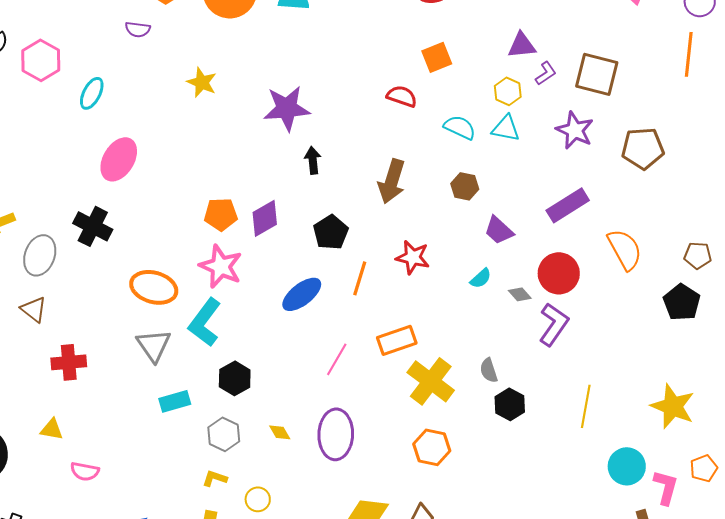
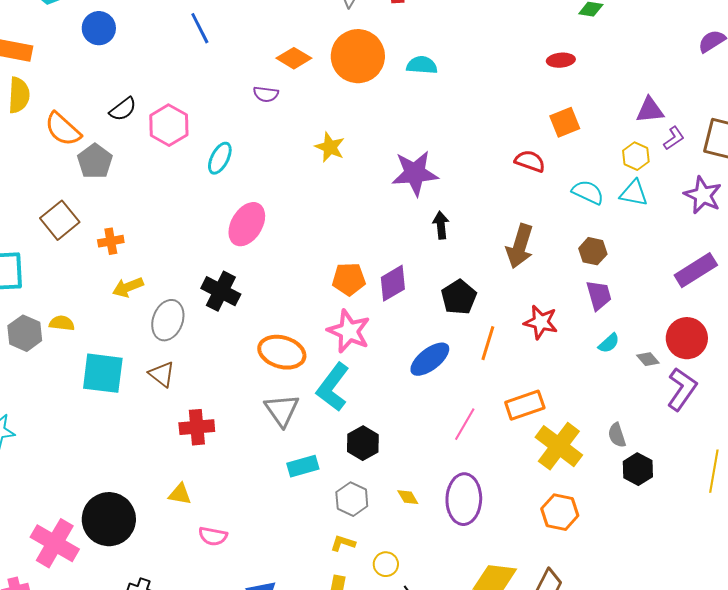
purple trapezoid: (499, 230) -> (599, 295), moved, turned -148

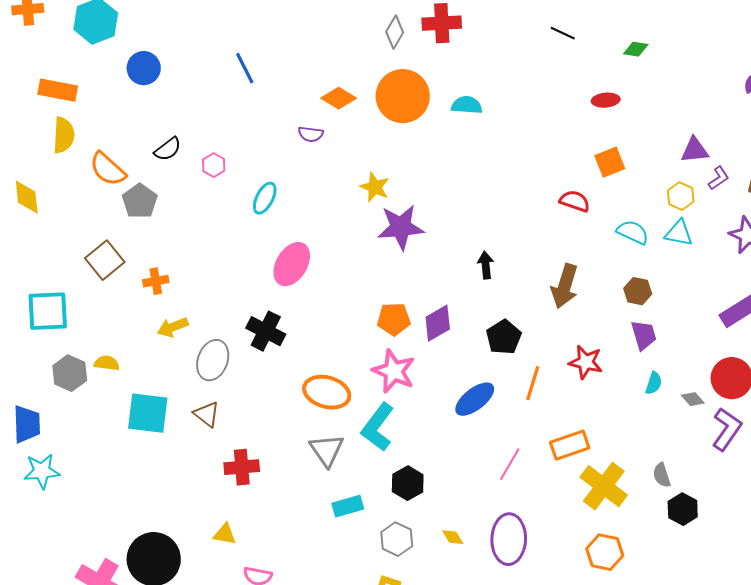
pink hexagon: (169, 125) -> (214, 165), size x0.6
purple star: (415, 173) -> (401, 227), moved
cyan semicircle: (609, 343) -> (654, 383), turned -30

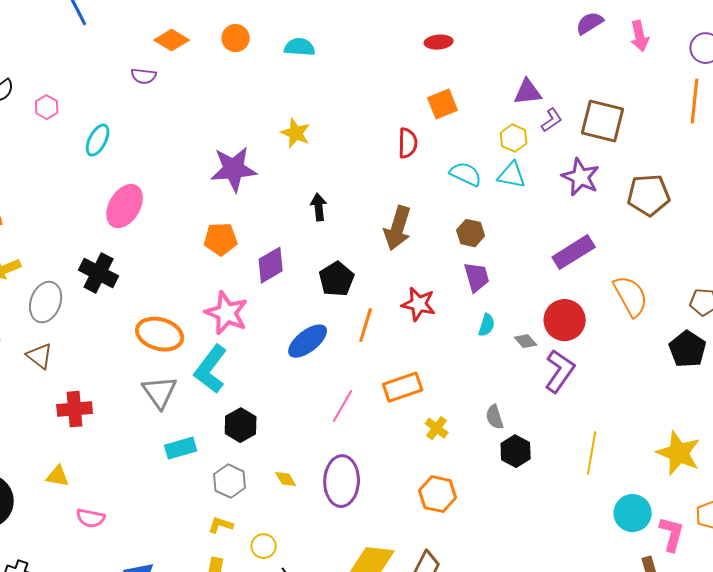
orange circle: (403, 96) -> (236, 38), size x0.5
yellow star: (375, 187) -> (296, 133), moved
red semicircle: (575, 201) -> (408, 143), turned 72
orange pentagon: (394, 319) -> (221, 239), moved
yellow cross: (604, 486) -> (437, 428), size x0.5

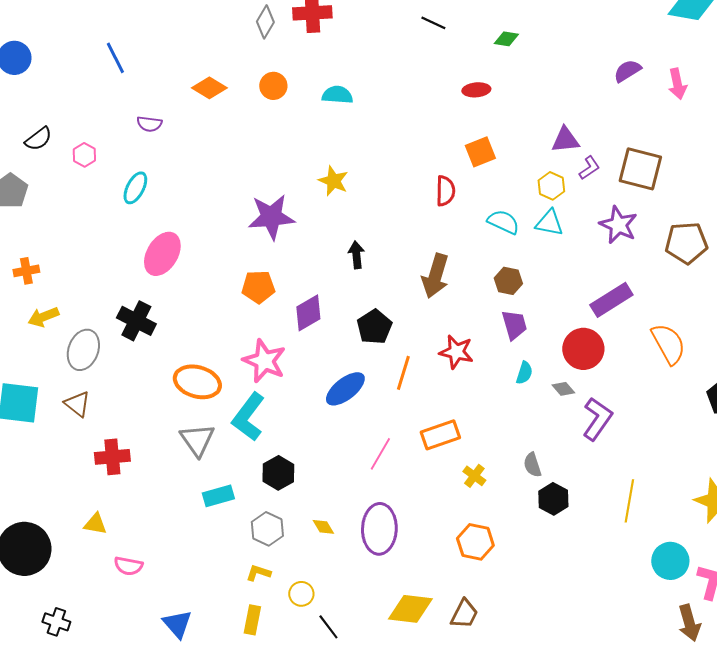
purple semicircle: (144, 76) -> (149, 124), moved
red circle: (565, 320) -> (583, 349), moved

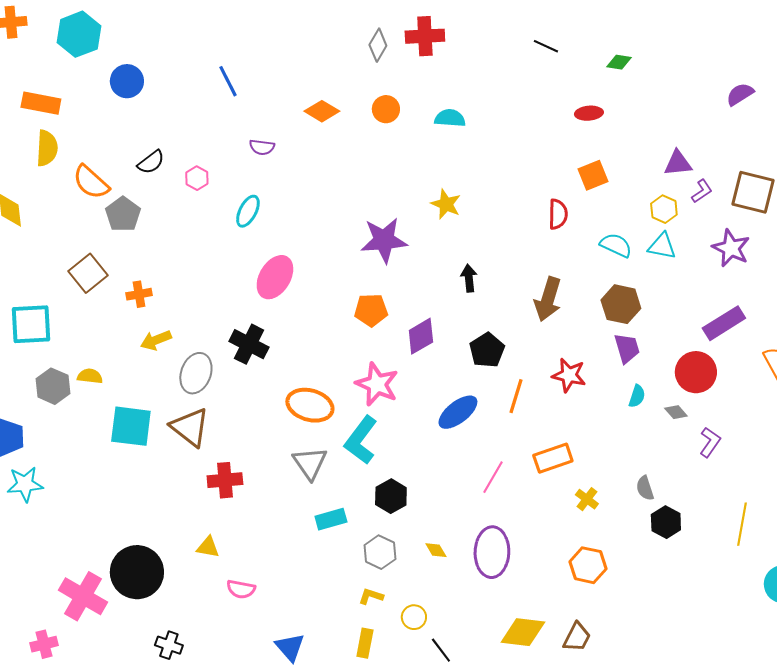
brown hexagon: (508, 281) -> (621, 304), size x1.4
brown triangle: (77, 404) -> (190, 427), size x1.5
purple L-shape: (597, 419) -> (710, 442), size x0.7

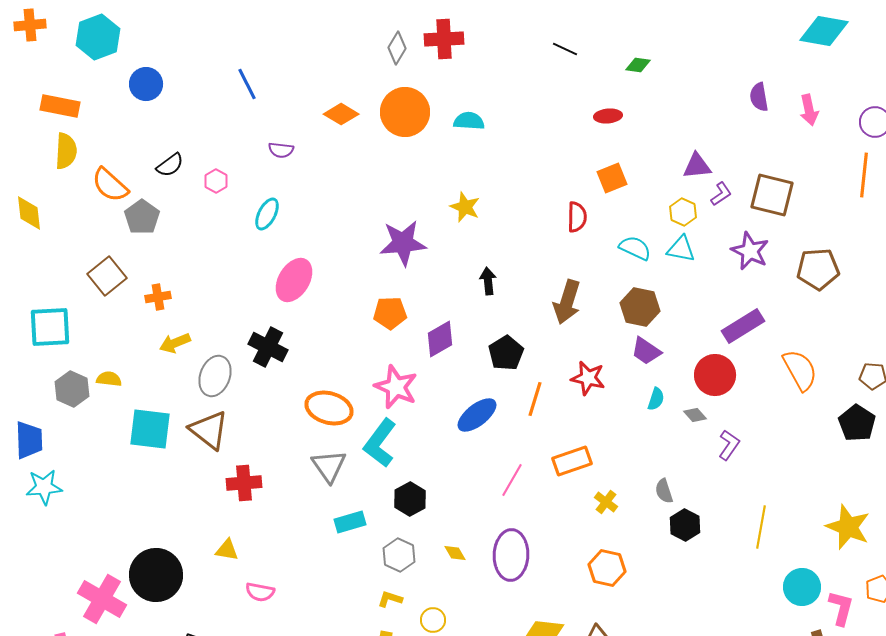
purple semicircle: (740, 94) -> (759, 97), turned -68
orange circle: (386, 109) -> (405, 112), size x1.8
purple trapezoid: (627, 348) -> (646, 351), turned 140

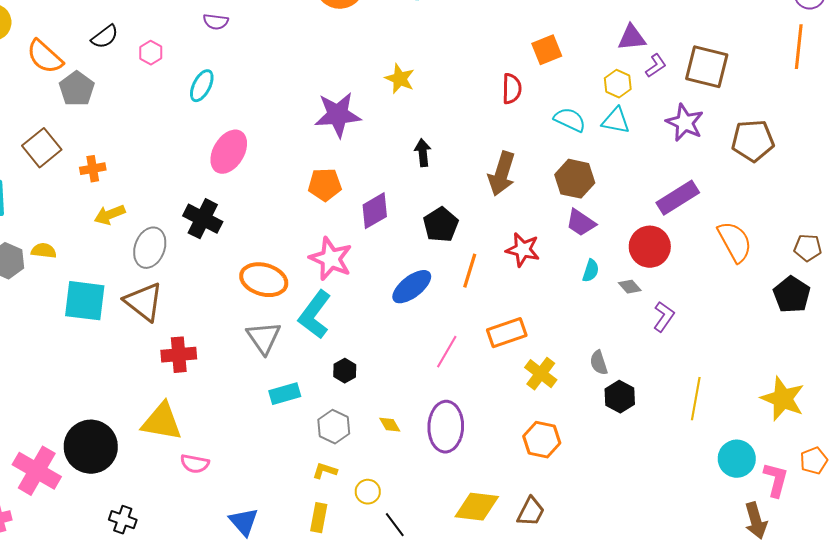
black hexagon: (410, 499) -> (345, 371), size x0.7
yellow cross: (606, 502) -> (541, 374), size x1.4
yellow triangle: (227, 550) -> (162, 422), size x1.8

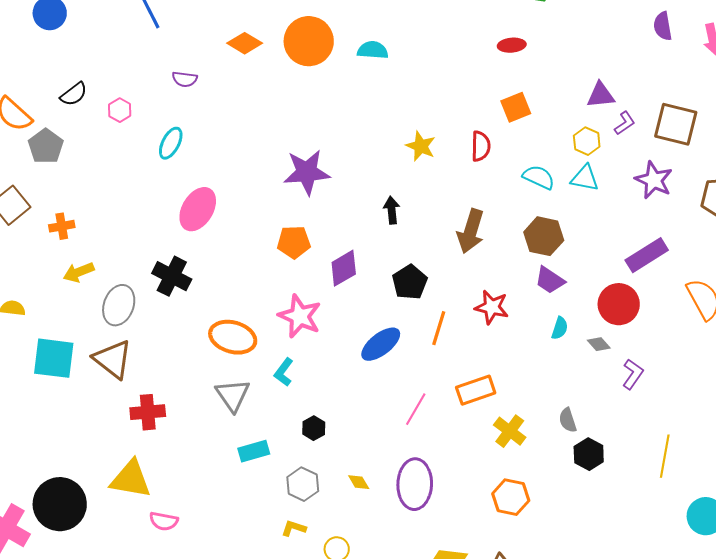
yellow star: (400, 79) -> (421, 146), moved
cyan L-shape: (315, 315) -> (284, 372), size x0.6

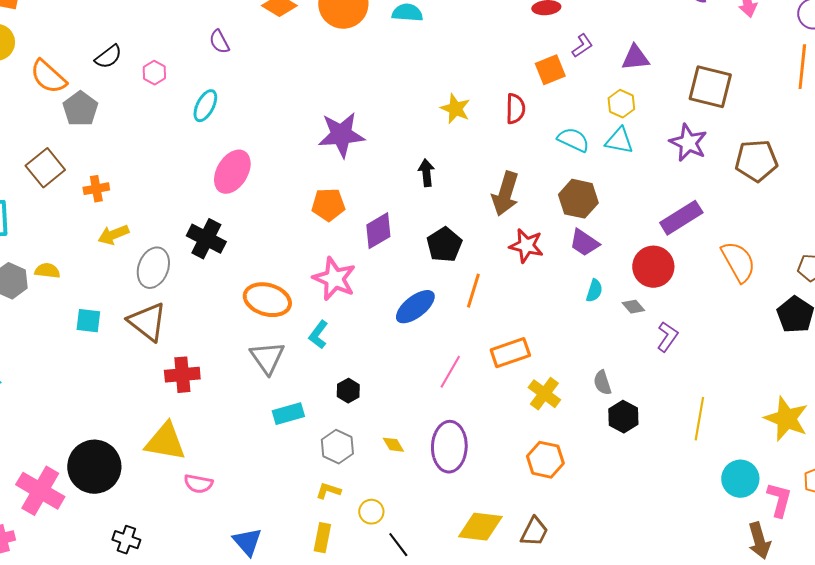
purple semicircle: (185, 79) -> (219, 42), turned 55
purple L-shape: (625, 123) -> (582, 46), moved
red star: (492, 307) -> (526, 246), moved
cyan square: (54, 358) -> (88, 321), size x0.6

